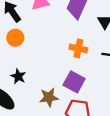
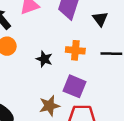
black star: (18, 76) -> (44, 59), moved

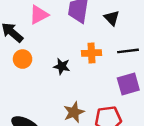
purple square: (74, 86) -> (128, 84), moved, turned -30

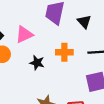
pink triangle: (39, 15) -> (24, 34), moved

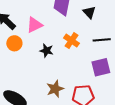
orange cross: (64, 52) -> (72, 41), turned 35

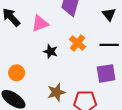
black triangle: (89, 12) -> (109, 14), moved
orange circle: (14, 43) -> (17, 73), moved

